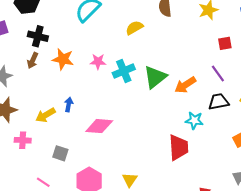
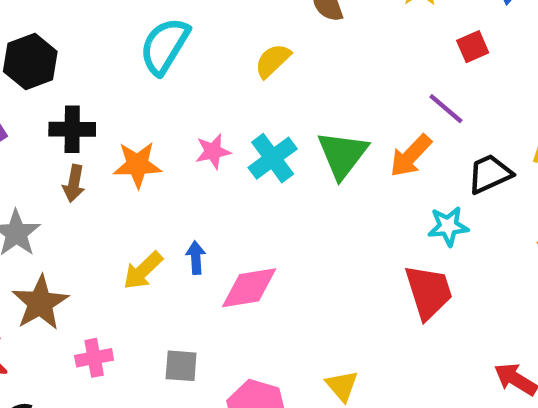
purple line: (218, 74) -> (446, 109), moved
blue arrow: (69, 105) -> (196, 258), moved
yellow arrow: (46, 115) -> (143, 271), moved

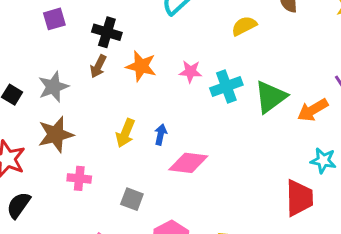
yellow arrow: (143, 271) -> (125, 133), turned -40

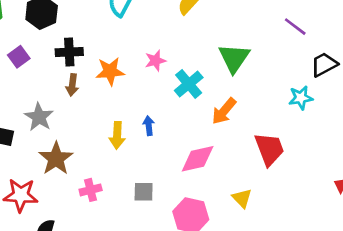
cyan cross: (226, 86) -> (189, 84), moved
orange arrow: (313, 110) -> (224, 111), moved
pink diamond: (188, 163) -> (198, 159), moved
red trapezoid: (299, 198) -> (269, 149), moved

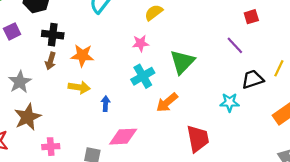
pink star: (155, 61) -> (141, 43), moved
yellow arrow: (117, 135) -> (79, 87), moved, turned -95
pink diamond: (198, 159) -> (123, 137), moved

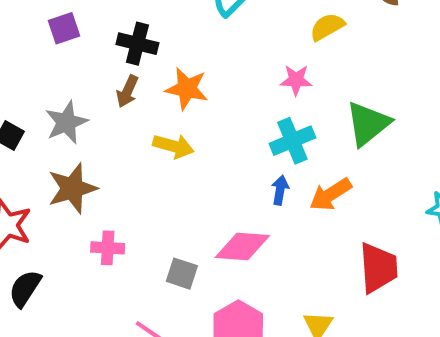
blue arrow: (106, 104) -> (280, 190), moved

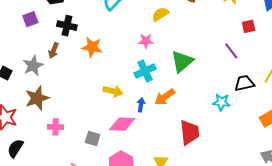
brown arrow: (127, 91) -> (54, 50), moved
yellow arrow: (173, 146) -> (113, 91), moved
blue arrow: (280, 190) -> (141, 105), moved

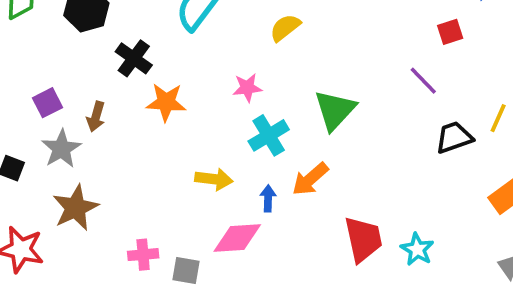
purple square: (30, 19) -> (47, 103), moved
black cross: (67, 26) -> (134, 58), moved, turned 30
pink star: (146, 41) -> (247, 88), moved
cyan star: (221, 102) -> (417, 249), moved, turned 30
pink cross: (55, 127) -> (143, 255), moved

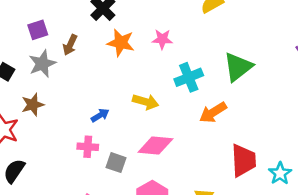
pink star: (247, 88) -> (162, 39), moved
blue arrow: (268, 198) -> (100, 115), moved, turned 48
brown star: (75, 208) -> (33, 105), moved, size x0.7

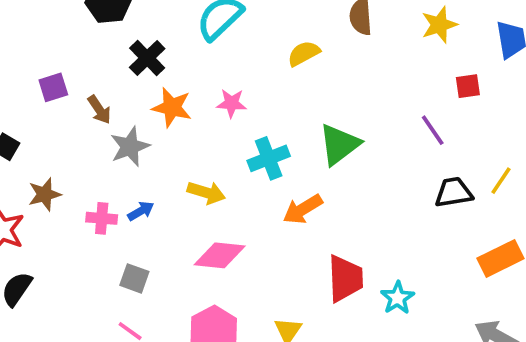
brown arrow: (70, 45) -> (99, 110), turned -60
gray star: (42, 64) -> (130, 147), moved
pink cross: (88, 147) -> (102, 218), moved
gray square: (116, 163) -> (134, 278), moved

